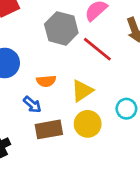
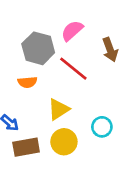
orange semicircle: (46, 81) -> (27, 82), moved

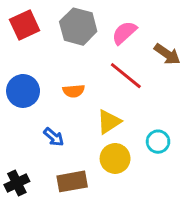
gray hexagon: (38, 48) -> (78, 27), moved
brown arrow: (110, 50) -> (167, 54), turned -35
brown rectangle: (26, 147) -> (72, 181), moved

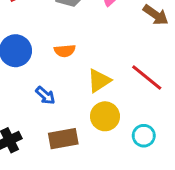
red line: (126, 76) -> (147, 78), moved
cyan circle: (158, 142) -> (144, 136), moved

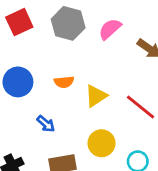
yellow triangle: (99, 81) -> (96, 96), moved

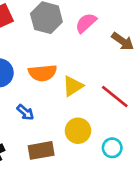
orange semicircle: (64, 82) -> (43, 73), size x1.5

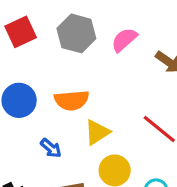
yellow triangle: (73, 86) -> (97, 132), moved

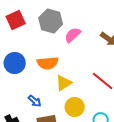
pink semicircle: (124, 40) -> (73, 35), moved
blue arrow: (51, 148) -> (35, 101), moved

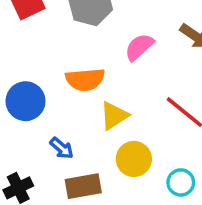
pink semicircle: (73, 35) -> (139, 47), moved
blue circle: (15, 63) -> (26, 101), moved

